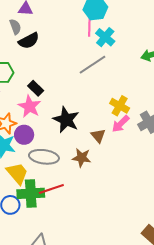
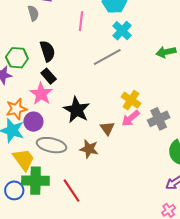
pink line: (89, 27) -> (81, 21), moved
black semicircle: (29, 41) -> (47, 51), moved, turned -85
red line: (51, 189) -> (71, 191), moved, turned 70

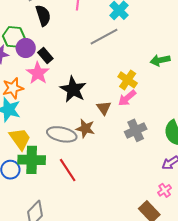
black semicircle: (47, 51) -> (43, 16), moved
green arrow: (166, 52) -> (160, 60), moved
gray cross: (159, 119) -> (136, 130), moved
purple circle: (33, 122) -> (26, 48), moved
gray ellipse: (52, 145) -> (62, 134), moved

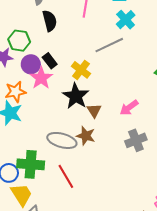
purple circle: (26, 48) -> (31, 64), moved
yellow cross: (128, 80) -> (81, 70), moved
brown triangle: (104, 108) -> (94, 111), moved
yellow trapezoid: (20, 139) -> (21, 195), moved

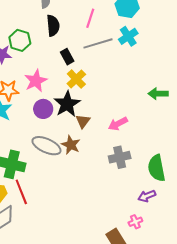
gray line: (109, 45) -> (98, 43), moved
black rectangle: (50, 61) -> (67, 57), moved
purple circle: (31, 64) -> (43, 109), moved
red line: (66, 176) -> (21, 192), moved

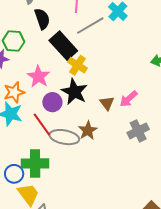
black rectangle: (67, 57) -> (63, 46), size x1.8
brown triangle: (83, 121) -> (107, 103), moved
brown star: (71, 145) -> (88, 130), turned 30
red line: (21, 192) -> (42, 124), moved

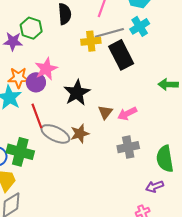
black rectangle: (63, 46) -> (121, 55), moved
yellow cross: (78, 65) -> (91, 41), moved, turned 36
purple circle: (52, 102) -> (36, 82), moved

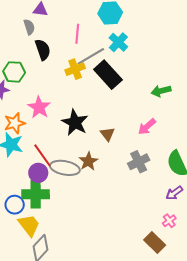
purple circle: (36, 82) -> (38, 173), moved
pink arrow: (127, 114) -> (147, 127), moved

